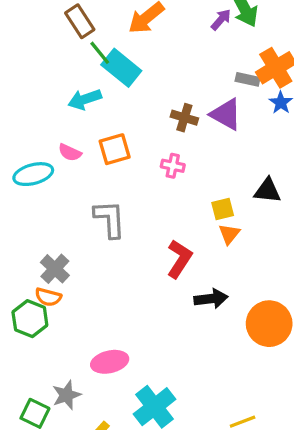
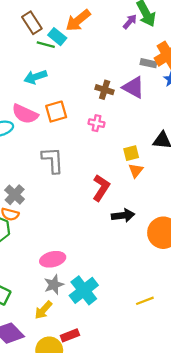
green line: (100, 53) -> (46, 45), turned -36
cyan rectangle: (121, 68) -> (57, 37), moved, size x0.7
pink semicircle: (70, 152) -> (25, 114), size x1.6
gray star: (66, 395) -> (54, 285), moved

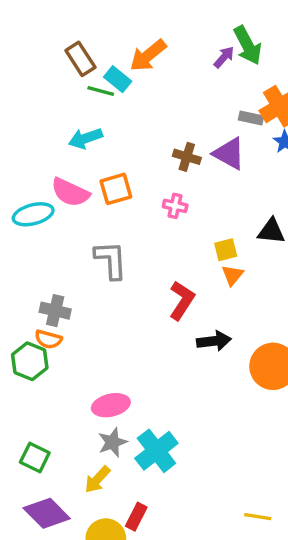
gray cross: (15, 195) -> (55, 311), turned -30
yellow line: (145, 301) -> (258, 517), moved, turned 30
red rectangle: (70, 335) -> (136, 517), turned -42

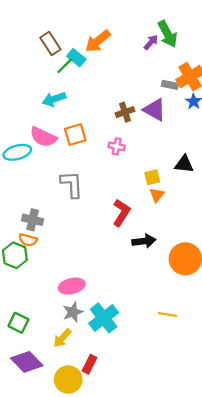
green line: (101, 91) -> (65, 66), turned -60
brown cross: (187, 157) -> (125, 112), turned -36
yellow line: (258, 517) -> (168, 314), moved

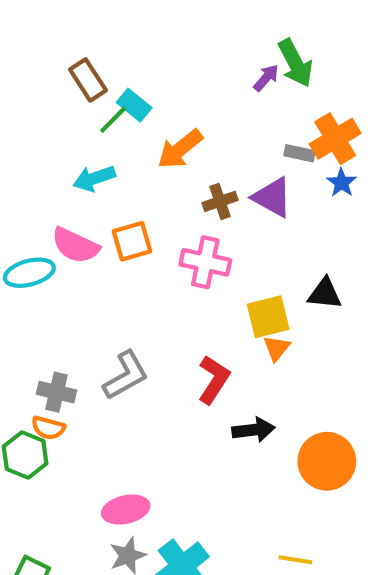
orange arrow: (98, 41) -> (180, 149), moved
pink cross: (117, 146) -> (205, 262), size x1.6
yellow square: (152, 177) -> (268, 317), size x1.5
gray L-shape: (72, 184) -> (126, 375), moved, turned 64

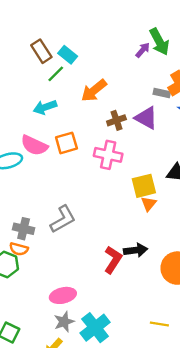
cyan rectangle: (134, 105) -> (68, 55), moved
red L-shape: (214, 380) -> (113, 260), moved

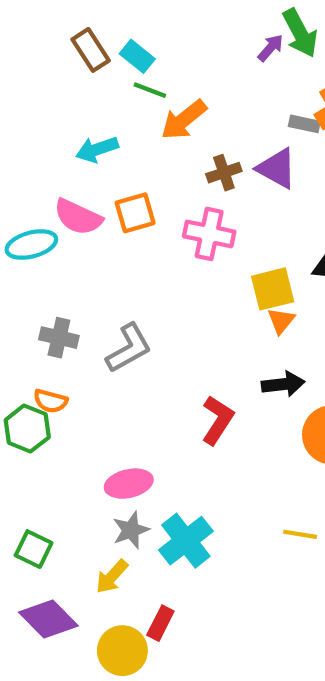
green line: (56, 74) -> (150, 90), moved, turned 66
gray cross: (24, 229) -> (59, 338), moved
black arrow: (136, 250) -> (283, 384), moved

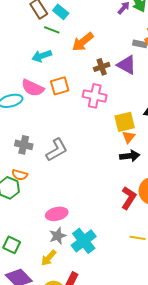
green line: (150, 90) -> (52, 30), moved
black arrow: (283, 384) -> (130, 156), moved
red L-shape: (218, 420) -> (129, 198), moved

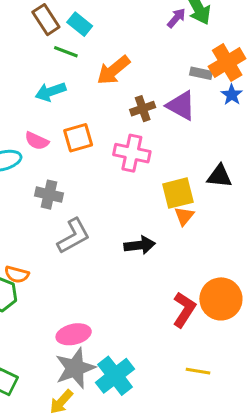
pink semicircle: (33, 88) -> (37, 141), size x0.7
gray cross: (24, 145) -> (49, 195), moved
black arrow: (130, 156) -> (140, 245), moved
gray star: (58, 236) -> (75, 368), size x1.5

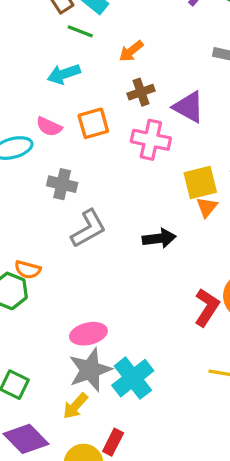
orange arrow: (113, 70) -> (131, 51), size x0.7
purple triangle: (181, 106) -> (189, 107), moved
brown cross: (143, 109) -> (141, 92), moved

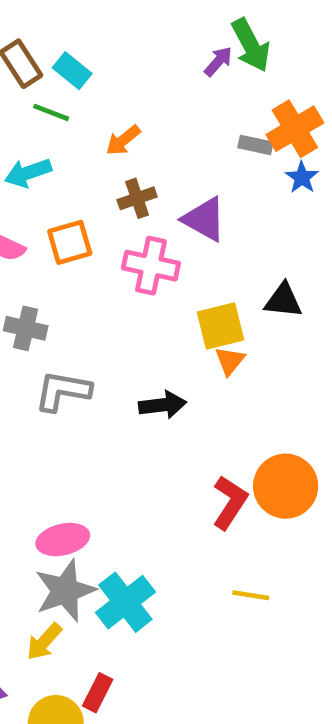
gray L-shape: (88, 229) -> (63, 391), turned -141

